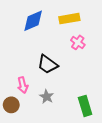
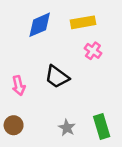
pink arrow: (23, 85) -> (19, 86), moved
gray star: (47, 97) -> (67, 128), moved

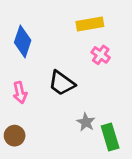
blue diamond: (40, 25) -> (23, 41), moved, turned -48
gray star: (67, 128) -> (86, 122), moved

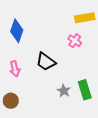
yellow rectangle: (90, 24) -> (85, 18), moved
green rectangle: (110, 137) -> (85, 90), moved

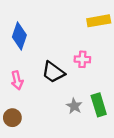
pink cross: (75, 41) -> (82, 59), moved, turned -32

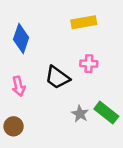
yellow rectangle: (99, 21) -> (84, 22), moved
green rectangle: (99, 105) -> (106, 113), turned -35

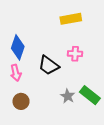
blue diamond: (21, 39) -> (18, 47), moved
brown circle: (14, 126) -> (21, 101), moved

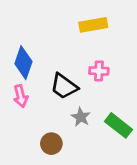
gray star: (68, 96) -> (81, 117), moved
brown circle: (21, 101) -> (51, 144), moved

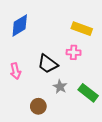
yellow rectangle: (93, 25) -> (82, 29), moved, turned 30
blue diamond: (23, 63) -> (20, 25), moved, turned 40

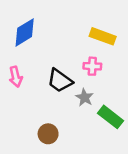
pink arrow: (16, 71) -> (16, 77), moved
gray star: (60, 87) -> (84, 97), moved

